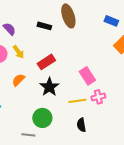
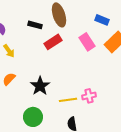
red rectangle: (46, 62) -> (53, 42), moved
pink rectangle: (87, 76) -> (87, 42), moved

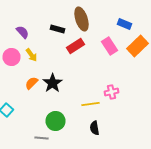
black star: (40, 86) -> (52, 83), moved
pink cross: (89, 96) -> (112, 92), moved

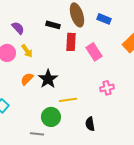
blue rectangle: (124, 24) -> (104, 19), moved
red rectangle: (76, 46) -> (71, 42), turned -54
pink rectangle: (110, 46) -> (94, 52), moved
yellow line: (90, 104) -> (68, 100), moved

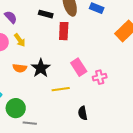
pink rectangle: (94, 52) -> (79, 67), moved
orange semicircle: (27, 79) -> (20, 68), turned -128
green circle: (51, 117) -> (16, 108), moved

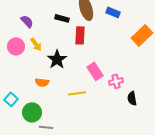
orange semicircle: (20, 68) -> (42, 82), moved
black star: (41, 68) -> (57, 59), moved
black semicircle: (83, 113) -> (132, 98), moved

